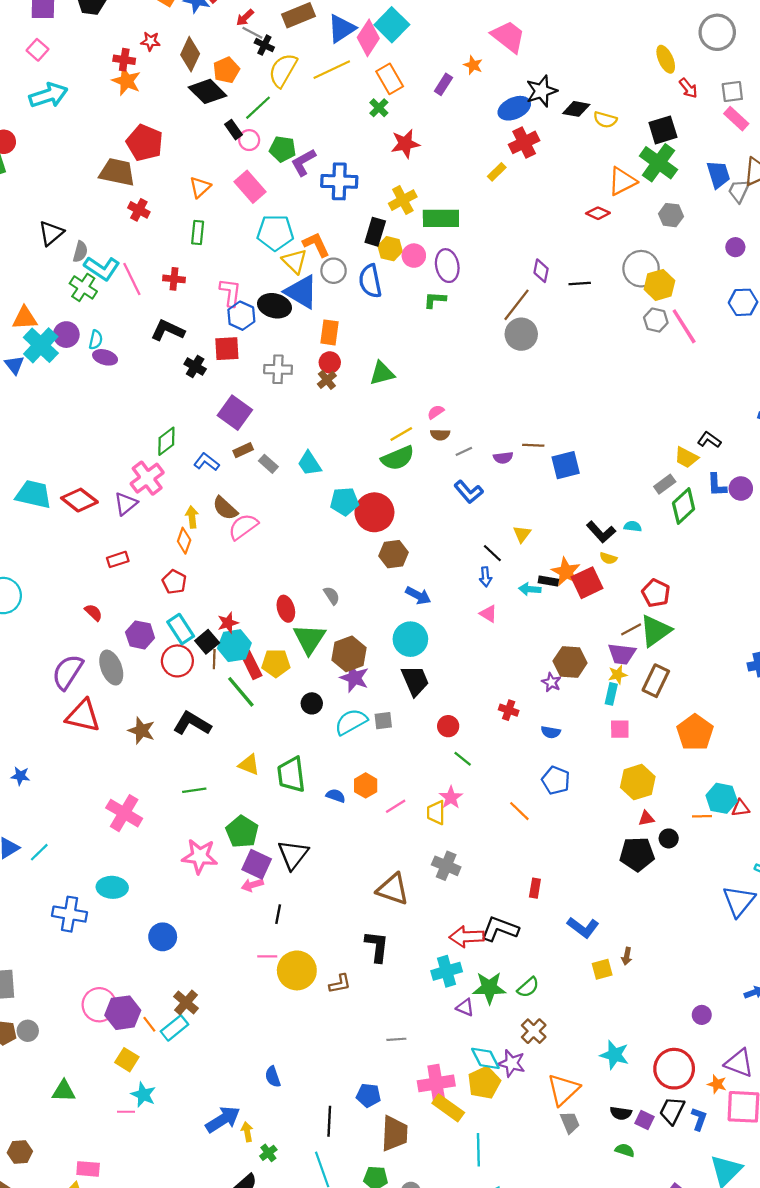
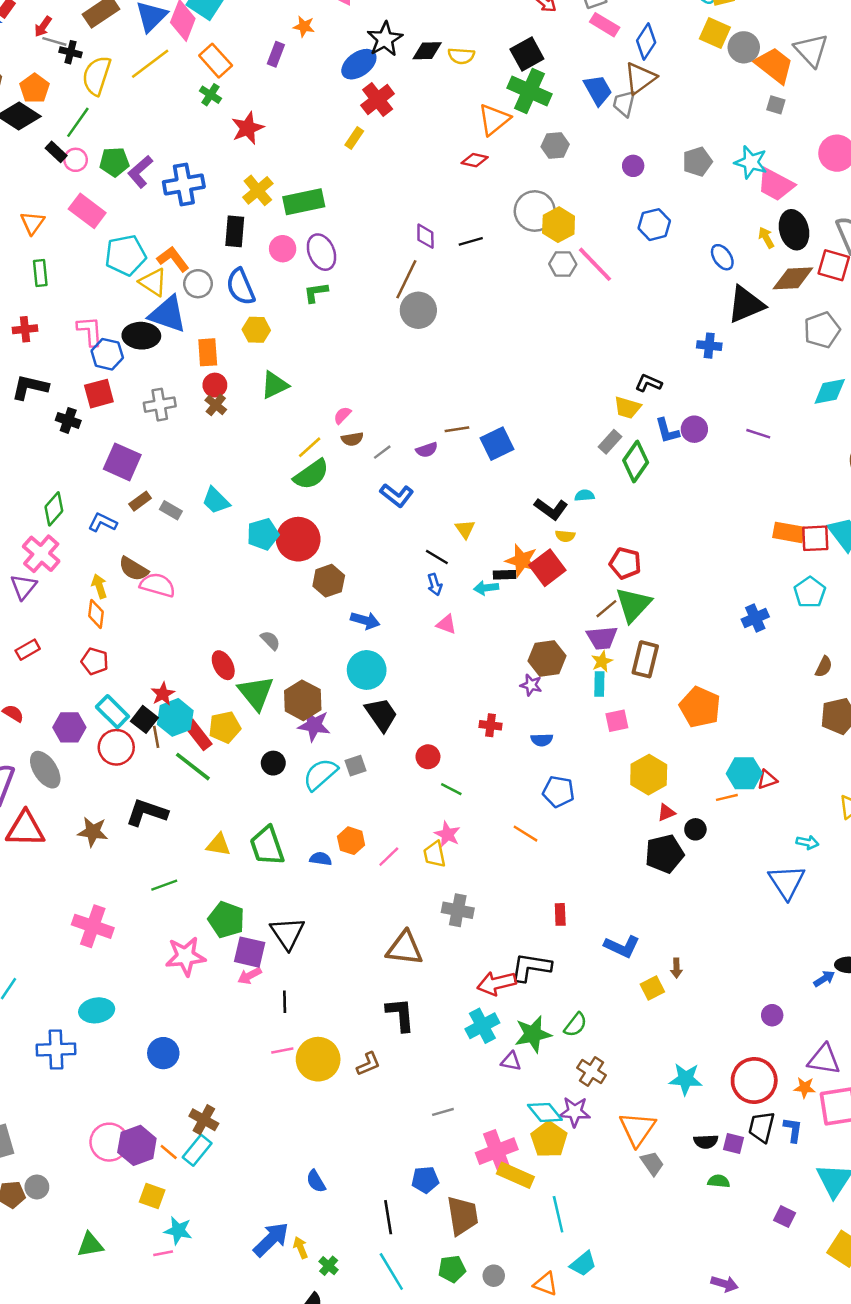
yellow hexagon: (390, 249) -> (256, 330), moved
pink semicircle: (243, 527) -> (158, 585), turned 64

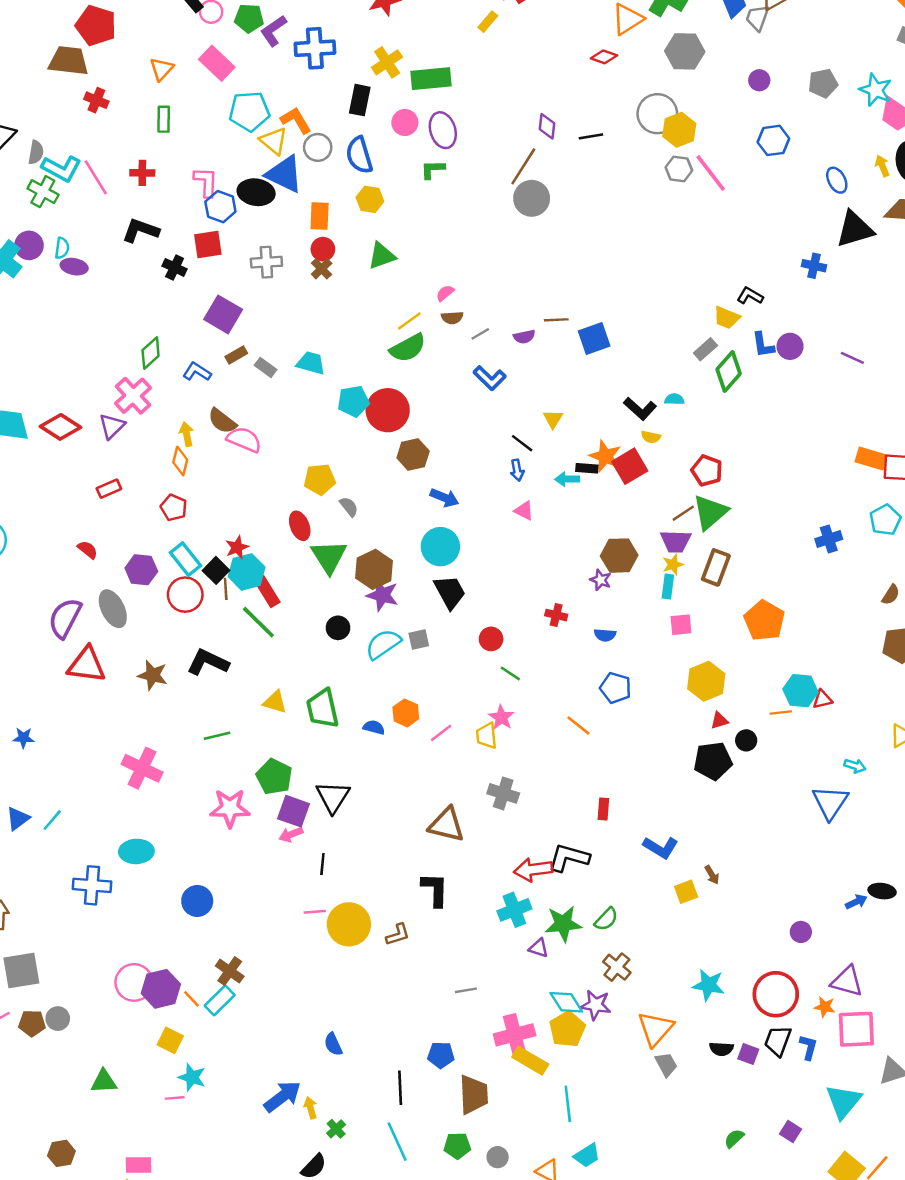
gray hexagon: (555, 145) -> (685, 51), size x1.4
cyan trapezoid: (216, 501) -> (311, 363), turned 144
yellow pentagon: (225, 727) -> (320, 479), moved
brown arrow: (676, 968) -> (712, 875), turned -36
green semicircle: (719, 1181) -> (734, 1138), moved, turned -55

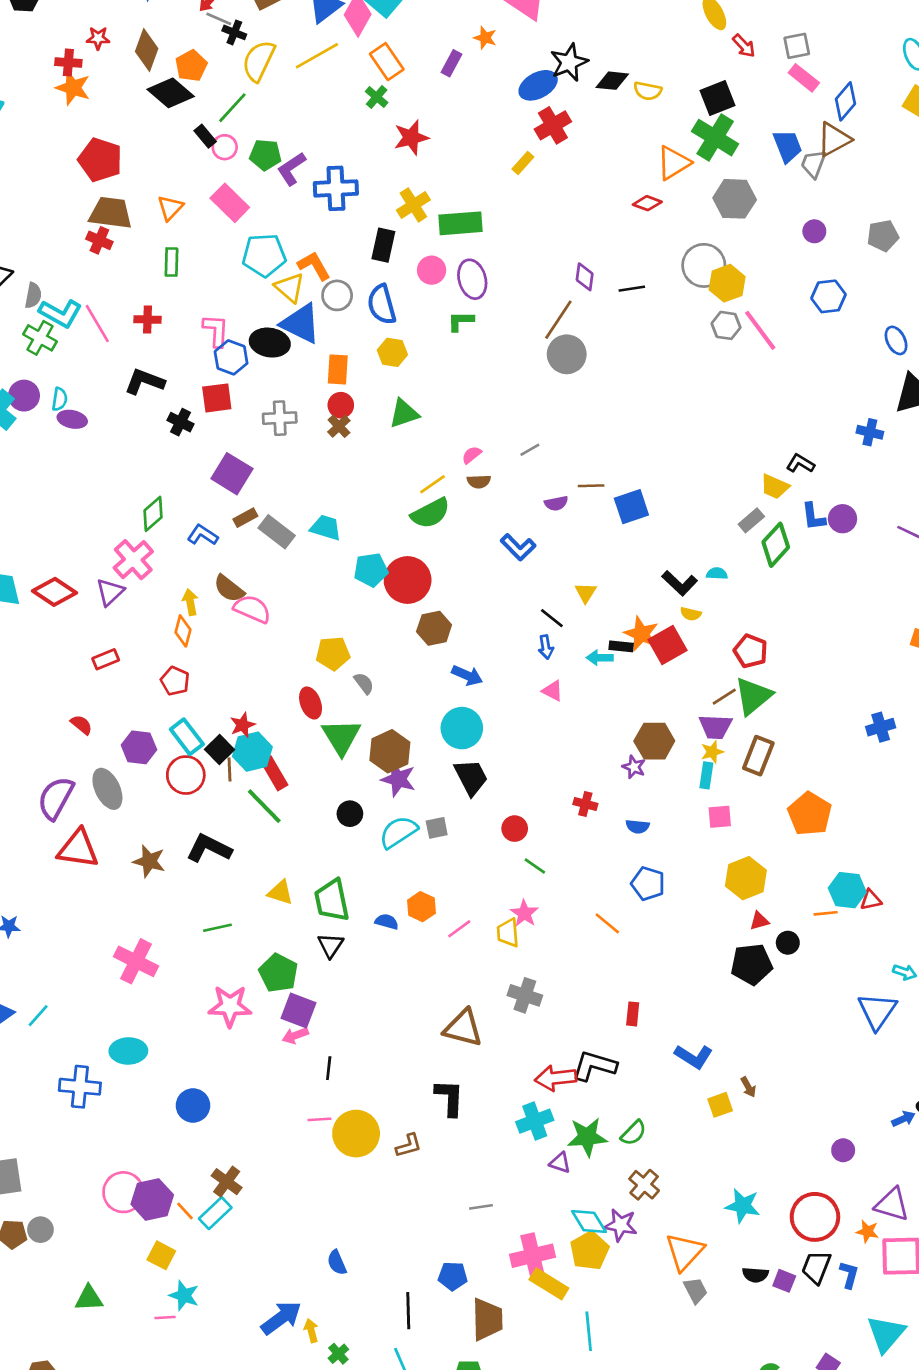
brown trapezoid: (69, 61) -> (111, 213), moved
gray line: (480, 334) -> (530, 450), moved
gray rectangle: (266, 367) -> (277, 532), size x1.5
black triangle: (333, 797) -> (331, 945), moved, size x0.7

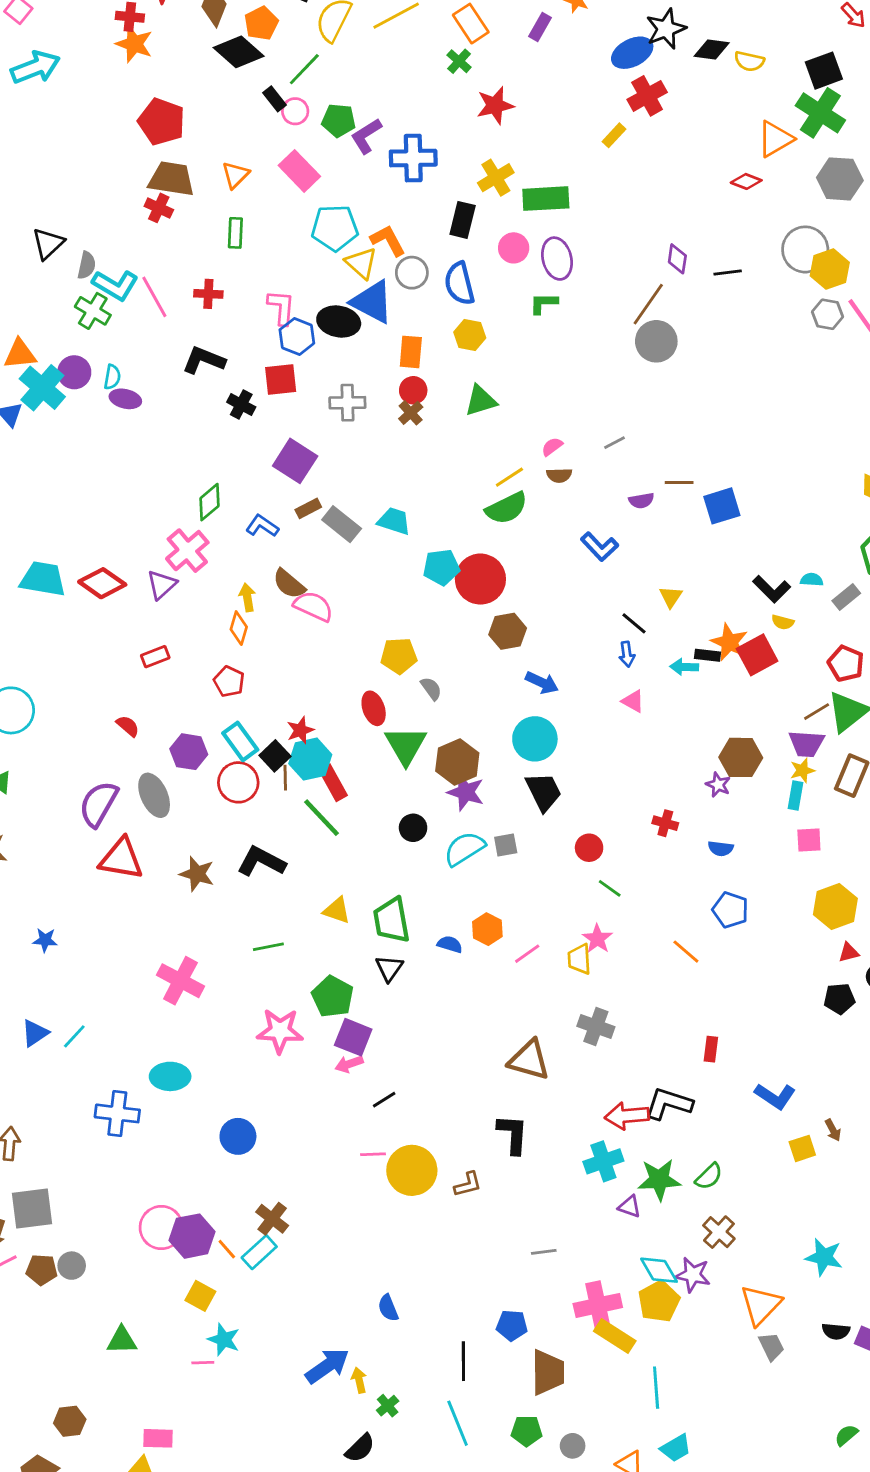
gray rectangle: (751, 520) -> (846, 597), moved
black pentagon: (752, 964) -> (839, 999), size x0.7
black line: (329, 1068) -> (384, 1100), turned 50

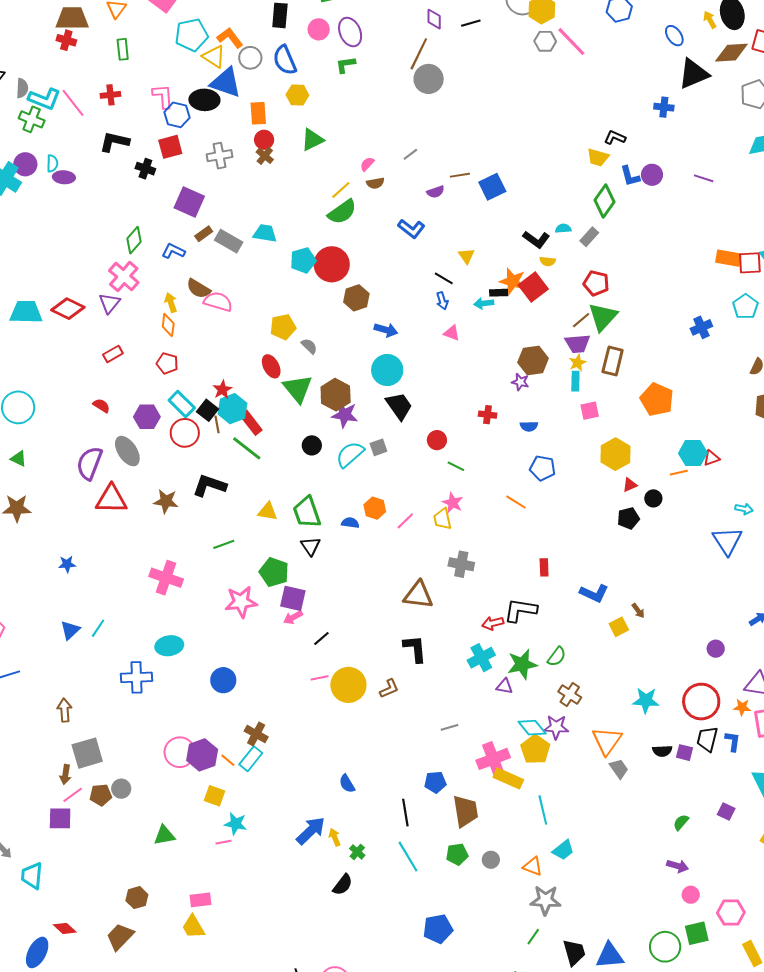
red arrow: (627, 1116) -> (493, 623), size x0.7

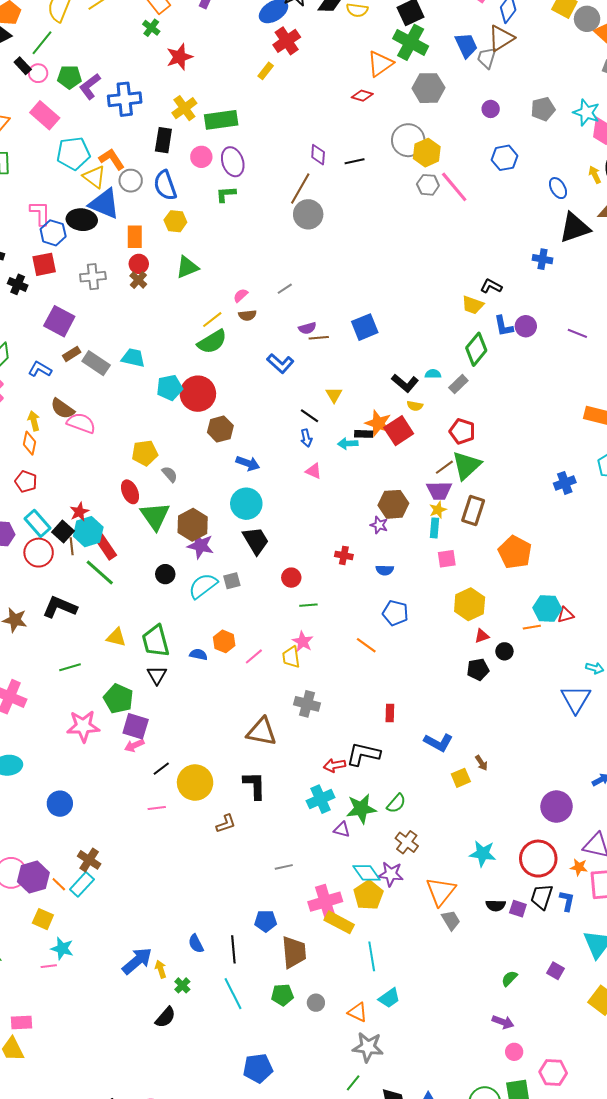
brown line: (460, 175) -> (319, 338), moved
green line: (456, 466) -> (308, 605), turned -36
purple circle: (716, 649) -> (557, 807), size x1.8
yellow circle: (348, 685) -> (195, 783), moved
blue semicircle: (347, 784) -> (196, 944), moved

